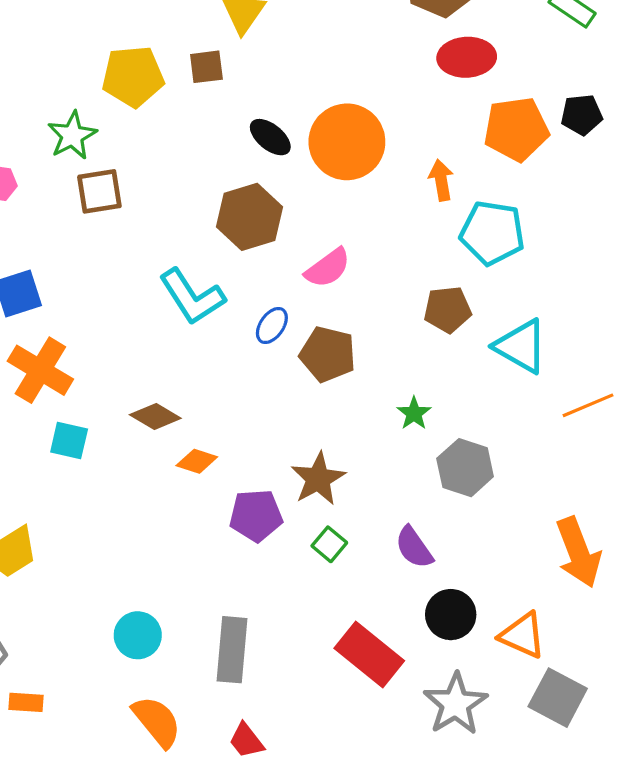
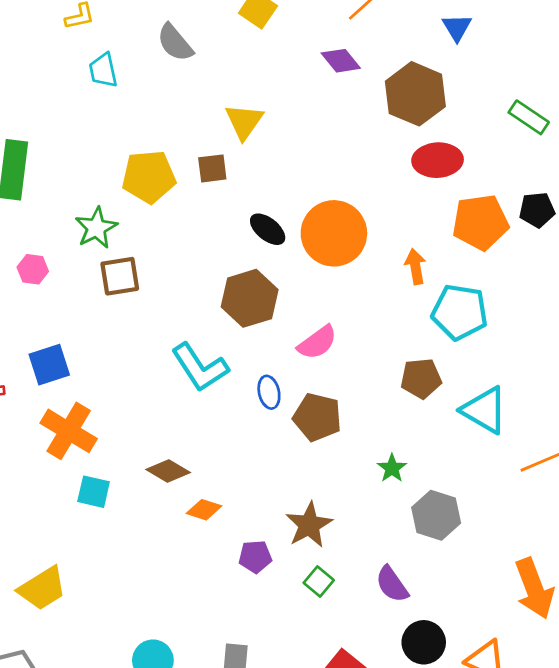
blue ellipse: (272, 325) -> (269, 392), turned -48
purple pentagon: (256, 516) -> (255, 557), size x0.7

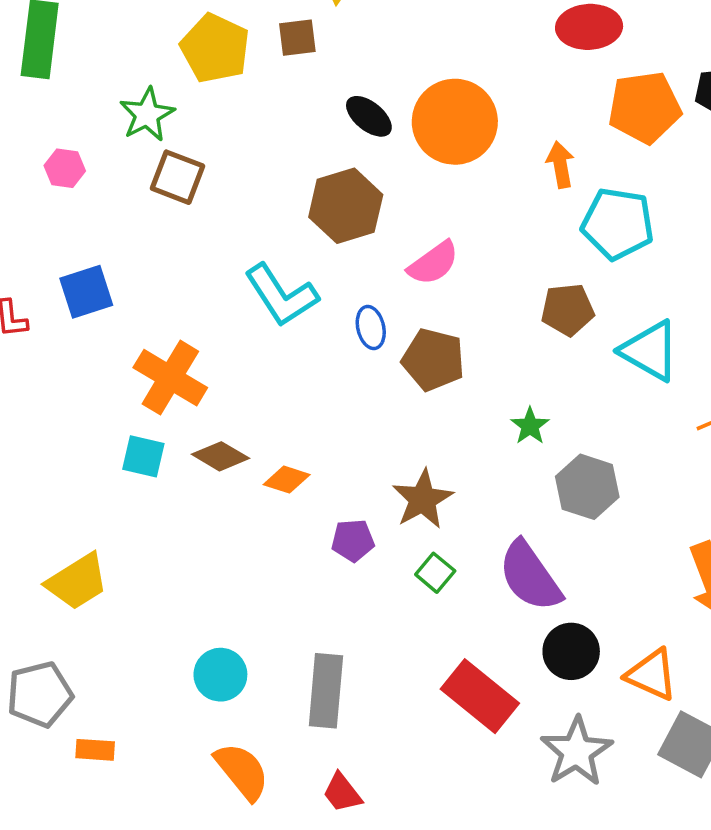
yellow pentagon: (149, 177) -> (215, 48), turned 30
brown square: (120, 276) -> (177, 177), turned 30
orange cross: (69, 431) -> (170, 378), moved
brown diamond: (168, 471) -> (220, 456), moved
purple semicircle: (392, 584) -> (530, 576), size x1.5

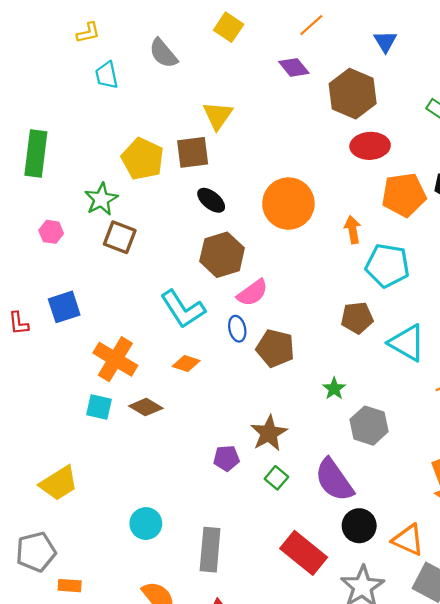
brown square: (297, 38) -> (193, 152), size x1.4
black ellipse: (369, 116) -> (211, 200), moved
pink semicircle: (433, 263) -> (252, 293), moved
orange diamond: (287, 480) -> (186, 364), moved
cyan circle: (220, 675) -> (146, 524), moved

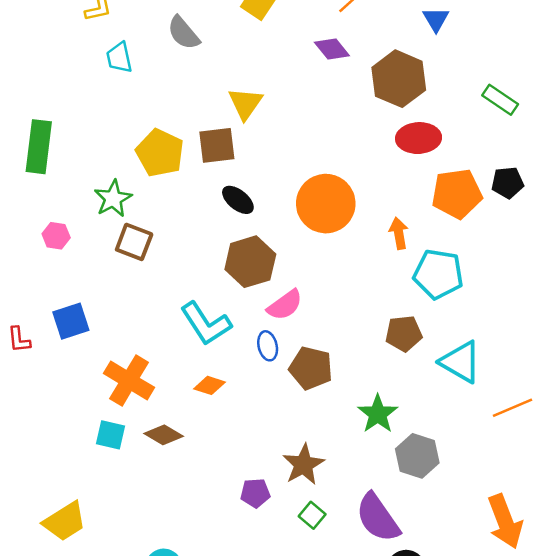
green star: (334, 389) -> (378, 414), size x1.5

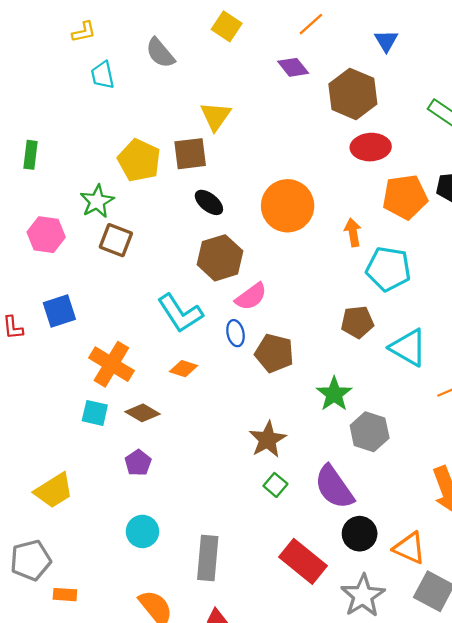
green rectangle: (39, 147) -> (31, 155), size x0.6
pink hexagon: (56, 236) -> (46, 235), size x1.5
purple pentagon: (255, 493) -> (138, 463), moved, turned -30

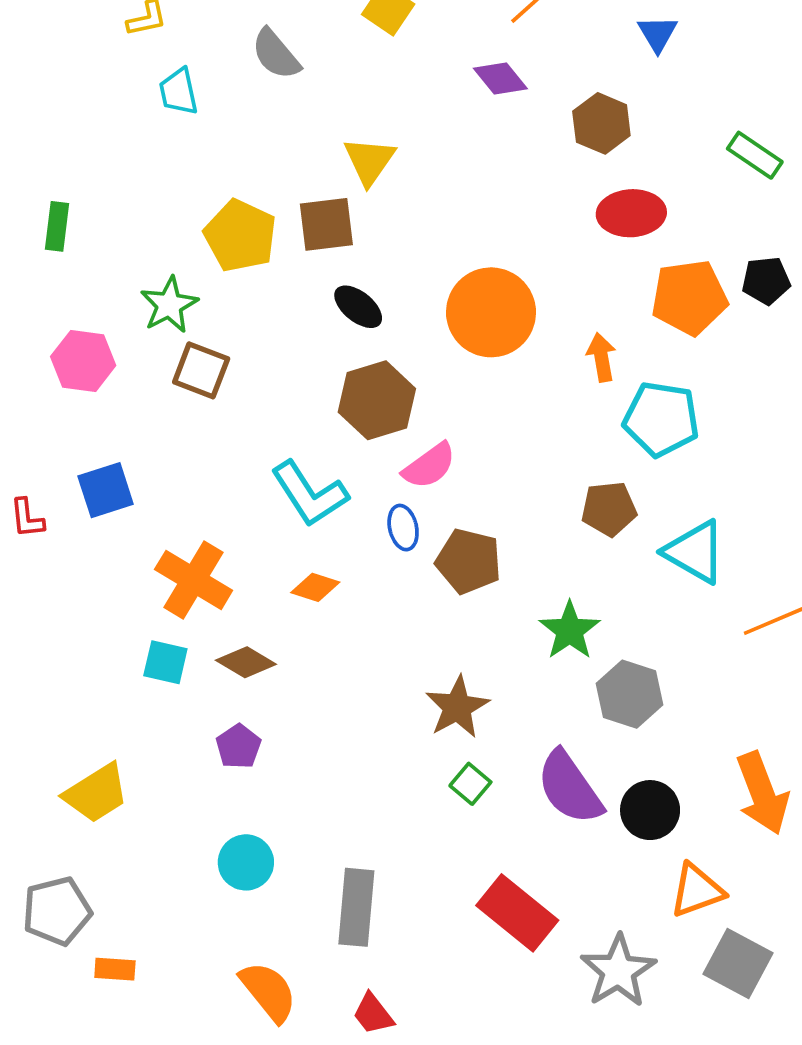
brown hexagon: (353, 94) -> (601, 123), size x0.7
black circle: (360, 534) -> (650, 810), moved
orange triangle: (409, 548) -> (697, 891), turned -44

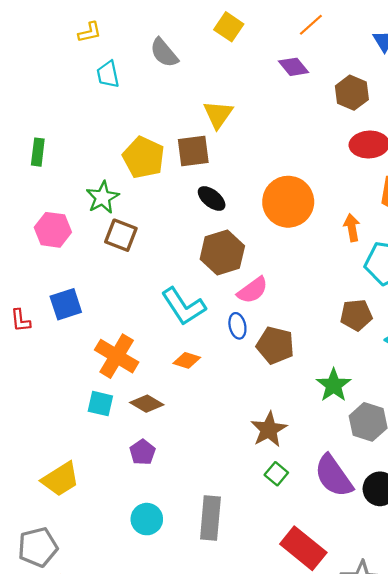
gray rectangle: (356, 907) -> (210, 518), moved

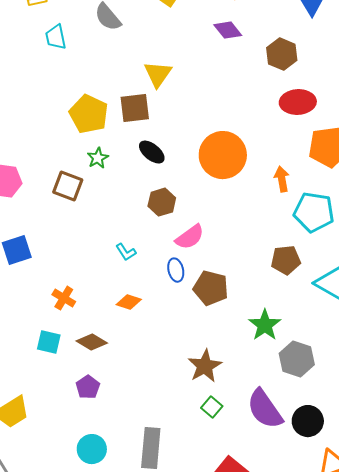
green star: (103, 197) -> (98, 158), moved, size x0.7
brown hexagon: (222, 252) -> (162, 202), size x0.7
cyan L-shape: (183, 306) -> (126, 252), size x0.5
orange cross: (117, 356) -> (64, 298), size x0.6

